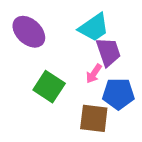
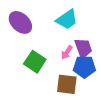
purple trapezoid: (108, 52) -> (83, 48), moved

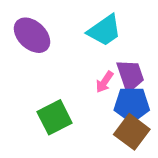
green square: (35, 62) -> (55, 117), moved, turned 30
brown square: (67, 84) -> (132, 132), moved, turned 30

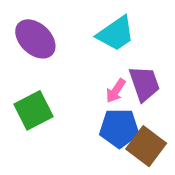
blue pentagon: (132, 104) -> (119, 128), moved
green square: (55, 117) -> (34, 110), moved

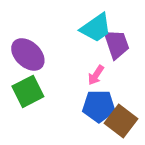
purple ellipse: (35, 39) -> (28, 54), moved
purple trapezoid: (144, 84) -> (117, 44), moved

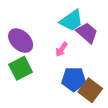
purple trapezoid: (117, 44) -> (87, 33), turned -30
pink arrow: (96, 75) -> (62, 49), moved

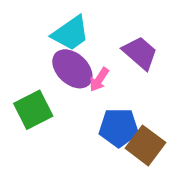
cyan trapezoid: (71, 21) -> (71, 33), moved
purple ellipse: (21, 41) -> (72, 69), moved

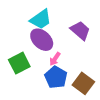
pink arrow: (99, 80) -> (55, 59), moved
blue pentagon: (119, 128) -> (56, 77), moved, turned 30

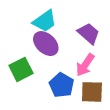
pink arrow: (55, 59) -> (85, 65), moved, size x1.5
brown square: (83, 83) -> (92, 92), turned -35

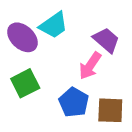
purple ellipse: (46, 44) -> (22, 37), moved
pink arrow: (85, 65) -> (90, 66), moved

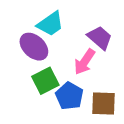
purple ellipse: (22, 37) -> (34, 47), moved
green square: (25, 83) -> (45, 81), moved

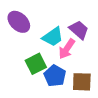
cyan trapezoid: (50, 24) -> (53, 37), moved
purple ellipse: (34, 47) -> (19, 22), moved

